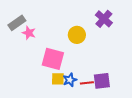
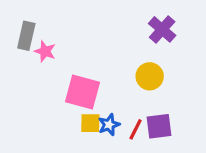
gray rectangle: (17, 23) -> (26, 36), turned -42
yellow circle: (77, 35) -> (150, 76), moved
red line: (87, 83) -> (136, 129), turned -56

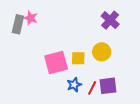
pink star: (45, 51) -> (31, 18), moved
pink square: (82, 92) -> (56, 62), turned -30
yellow square: (90, 123) -> (78, 58), moved

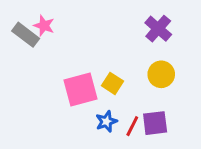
gray rectangle: (18, 24) -> (26, 35), turned -66
yellow circle: (102, 52) -> (161, 74), moved
yellow square: (78, 58) -> (112, 83), turned 32

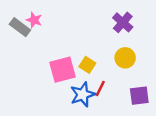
blue star: (106, 122) -> (83, 94), size x1.5
purple square: (155, 123) -> (139, 96), moved
red line: (132, 126) -> (100, 89), moved

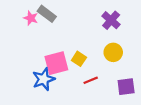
gray rectangle: (20, 27) -> (47, 14), moved
red line: (100, 89) -> (91, 80), turned 40
blue star: (83, 94) -> (44, 79), moved

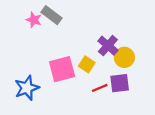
purple cross: (111, 20) -> (108, 46), moved
blue star: (44, 79) -> (27, 88), moved
purple square: (126, 87) -> (120, 83), moved

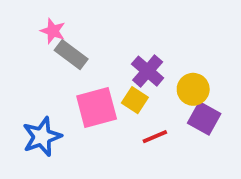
gray rectangle: (51, 15) -> (71, 55), moved
purple cross: (108, 46) -> (148, 71), moved
purple square: (120, 83) -> (204, 118), moved, turned 36

